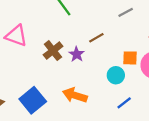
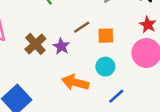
orange square: (130, 58) -> (106, 36), moved
orange arrow: (75, 95) -> (75, 82), moved

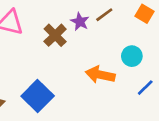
orange square: (106, 36) -> (144, 14), moved, turned 35
purple star: (61, 46) -> (80, 22), moved

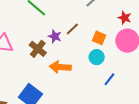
orange square: (144, 14) -> (99, 38), moved
orange arrow: (100, 75) -> (60, 67), moved

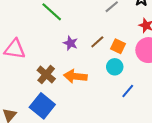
brown line: (72, 29) -> (97, 42), moved
brown cross: (38, 49) -> (46, 74), moved

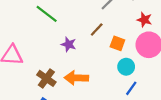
brown line: (97, 42) -> (97, 29), moved
cyan circle: (115, 67) -> (126, 67), moved

